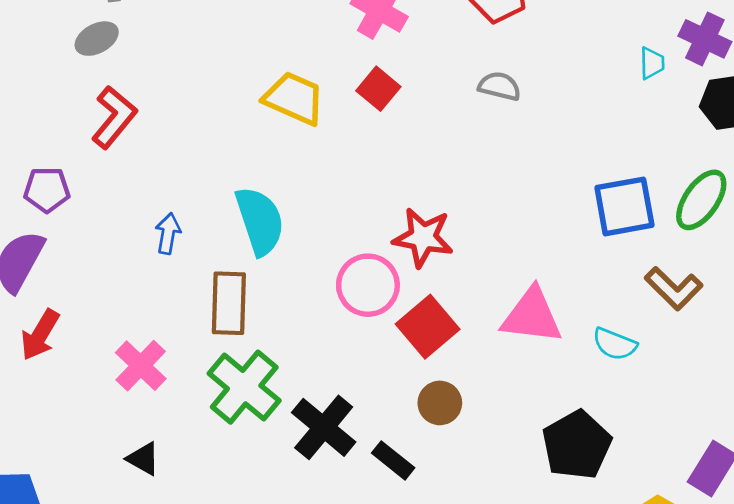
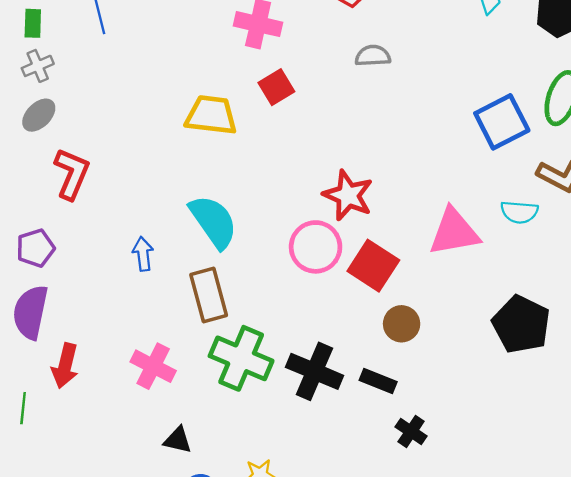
red square: (378, 89) -> (276, 87), turned 36
red star: (423, 237) -> (348, 195), turned 30
cyan semicircle: (615, 344) -> (519, 212), moved

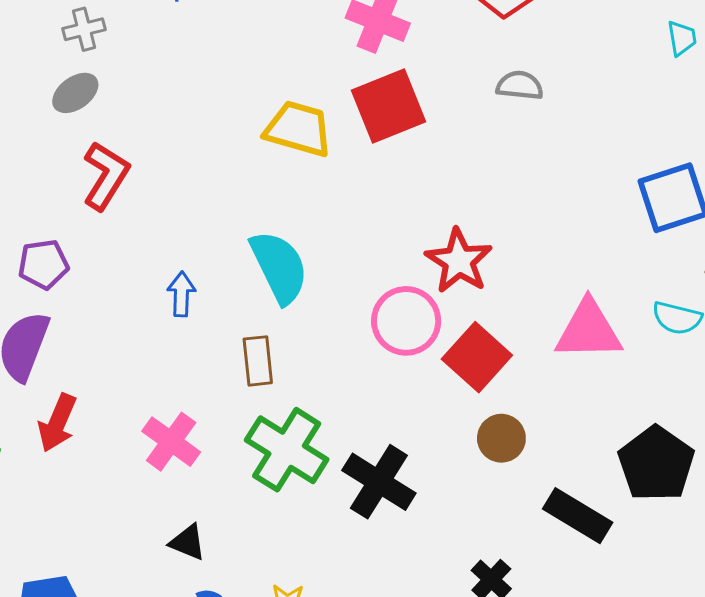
red square: (276, 87) -> (389, 106), size x1.6
brown rectangle: (209, 295) -> (258, 361), size x0.7
black rectangle: (378, 381) -> (578, 516), moved, size x1.4

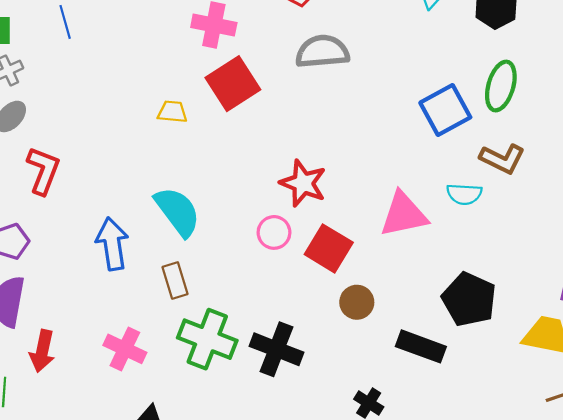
gray semicircle: (520, 86) -> (322, 52), size x1.6
yellow trapezoid: (298, 129) -> (172, 112), size x0.6
blue arrow: (181, 294) -> (112, 244), size x1.6
pink circle: (406, 321) -> (274, 232), size x0.7

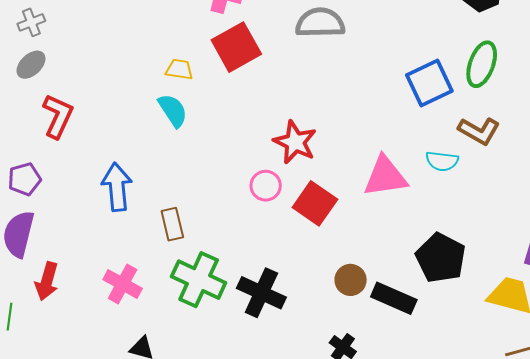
cyan semicircle: (177, 212) -> (173, 110), moved, size x0.7
brown circle: (357, 302) -> (351, 280), moved

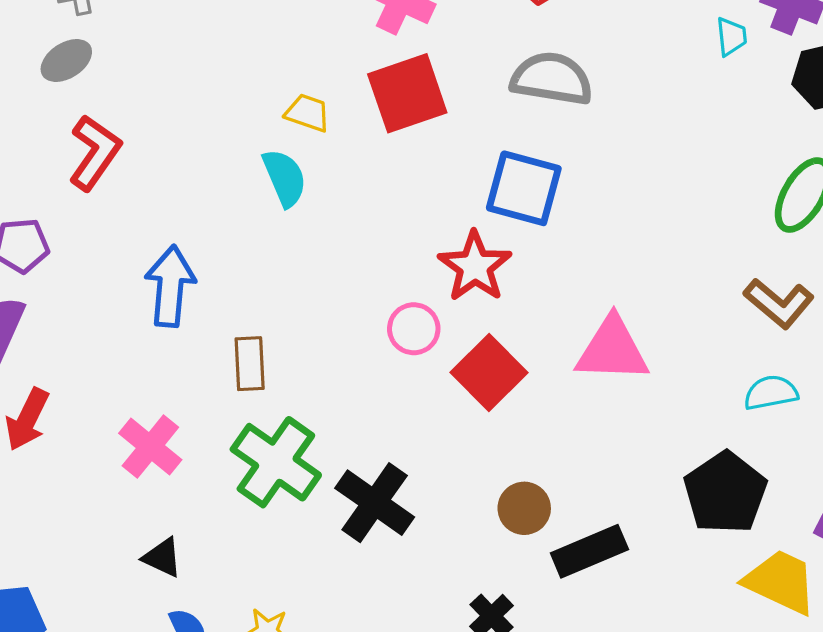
blue square: (429, 83) -> (524, 188), moved, turned 30
cyan semicircle: (442, 161) -> (771, 393), moved, turned 152
black pentagon: (441, 258) -> (725, 493), moved
black rectangle: (394, 298) -> (589, 551), turned -57

